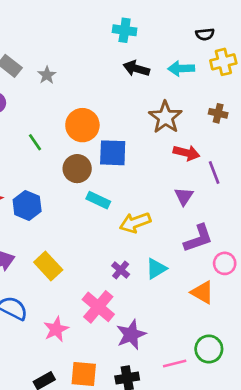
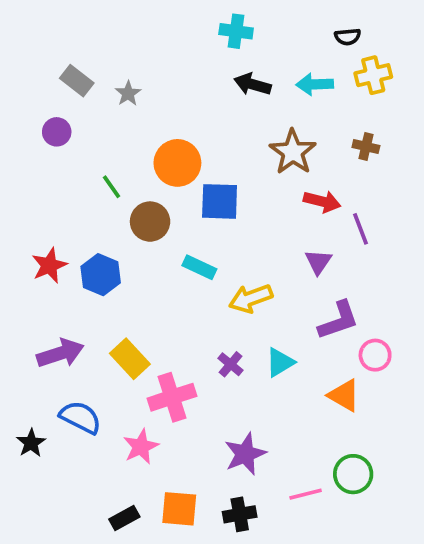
brown circle: (77, 169) -> (150, 222), moved
pink cross: (98, 307) -> (172, 397), moved, turned 32

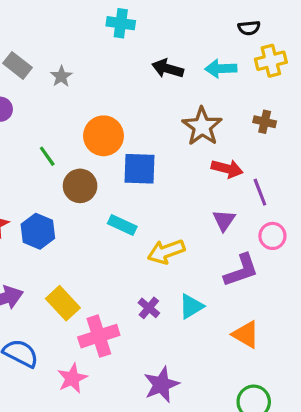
cyan cross: (236, 31) -> (121, 23), moved
pink circle: (375, 355) -> (272, 236), moved

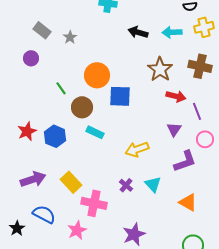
brown cross: (265, 122) -> (200, 66), size x1.6
cyan rectangle: (122, 225) -> (95, 132), moved
cyan triangle: (191, 306) -> (153, 184), turned -42
pink cross: (99, 336) -> (94, 203), turned 30

